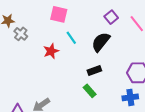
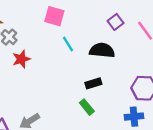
black semicircle: (101, 42) -> (102, 50), turned 55
red star: (51, 51) -> (21, 59), moved

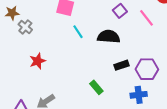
red star: (21, 59) -> (37, 61), moved
black rectangle: (93, 83) -> (122, 65), moved

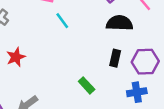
black semicircle: (109, 37) -> (119, 23), moved
black rectangle: (122, 65) -> (115, 58), turned -56

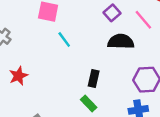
black rectangle: (115, 58) -> (94, 78), moved

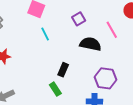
purple square: (112, 13) -> (79, 19), moved

